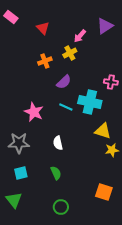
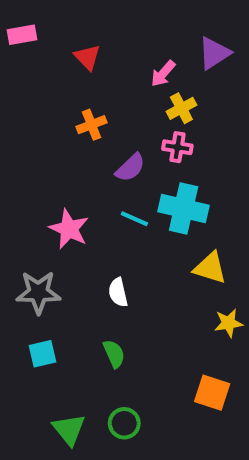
pink rectangle: (11, 17) -> (22, 35), turned -48
yellow cross: (70, 53) -> (181, 108), moved
pink cross: (111, 82) -> (177, 147), moved
yellow star: (112, 150) -> (229, 323), moved
green triangle: (14, 200) -> (69, 429), moved

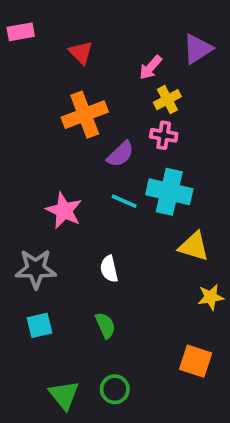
orange cross: (92, 125) -> (85, 115), size x1.6

